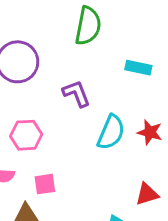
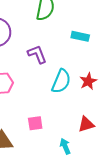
red star: (150, 132) -> (88, 81), turned 30
pink square: (45, 184) -> (35, 123), moved

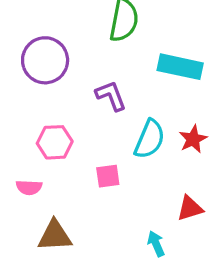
cyan rectangle: (80, 36) -> (180, 67), size x1.5
pink square: (35, 123) -> (108, 176), moved

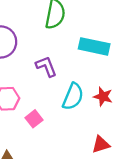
red star: (193, 139) -> (103, 97), turned -30
pink square: (108, 176) -> (34, 119), moved, turned -30

